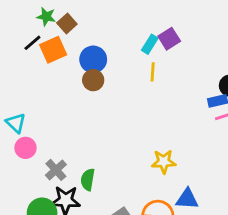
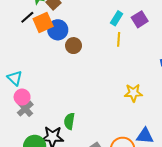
purple square: (169, 39) -> (140, 19), moved
blue circle: (93, 59) -> (58, 30), moved
yellow star: (164, 162) -> (133, 93), moved
gray cross: (56, 170) -> (25, 109), moved

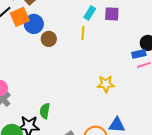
purple square: (140, 19) -> (112, 14), turned 35
yellow line: (119, 39) -> (83, 33), moved

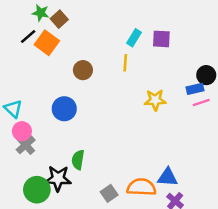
orange square: (20, 17) -> (47, 43), turned -30
blue circle: (34, 24) -> (64, 109), moved
yellow star: (106, 84) -> (155, 100), moved

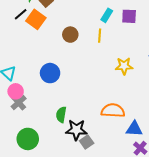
brown circle: (83, 70) -> (70, 35), moved
black star: (58, 178) -> (76, 130), moved
orange semicircle: (141, 187) -> (113, 111), moved

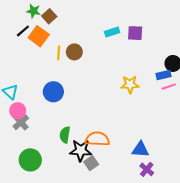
cyan rectangle: (107, 15) -> (112, 32), turned 40
yellow line: (100, 36) -> (59, 53), moved
orange semicircle: (113, 111) -> (97, 139), moved

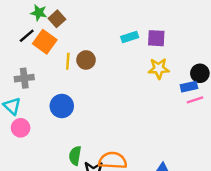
yellow star: (130, 84) -> (159, 68), moved
gray cross: (21, 122) -> (24, 78), moved, turned 35

